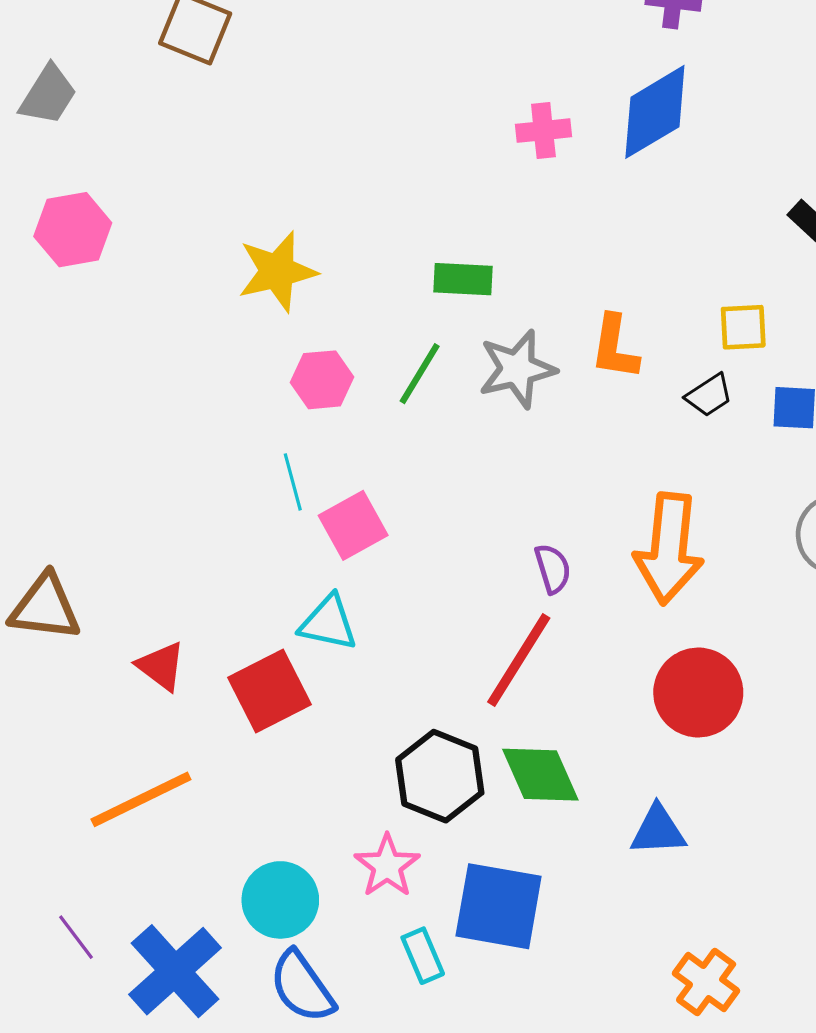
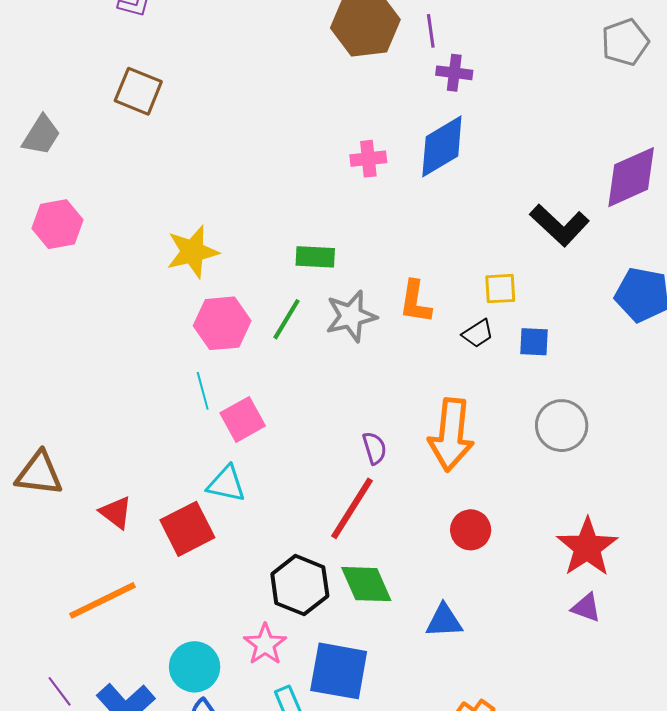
pink hexagon: (322, 380) -> (222, 323), size x1.4
red circle: (698, 693) -> (471, 530), size x0.7

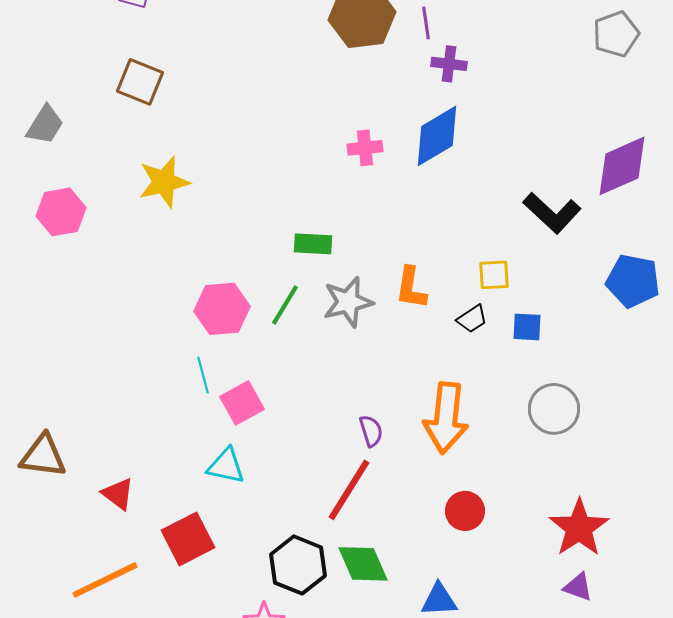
yellow star: (192, 252) -> (164, 182), moved
red square: (187, 529) -> (188, 539), moved

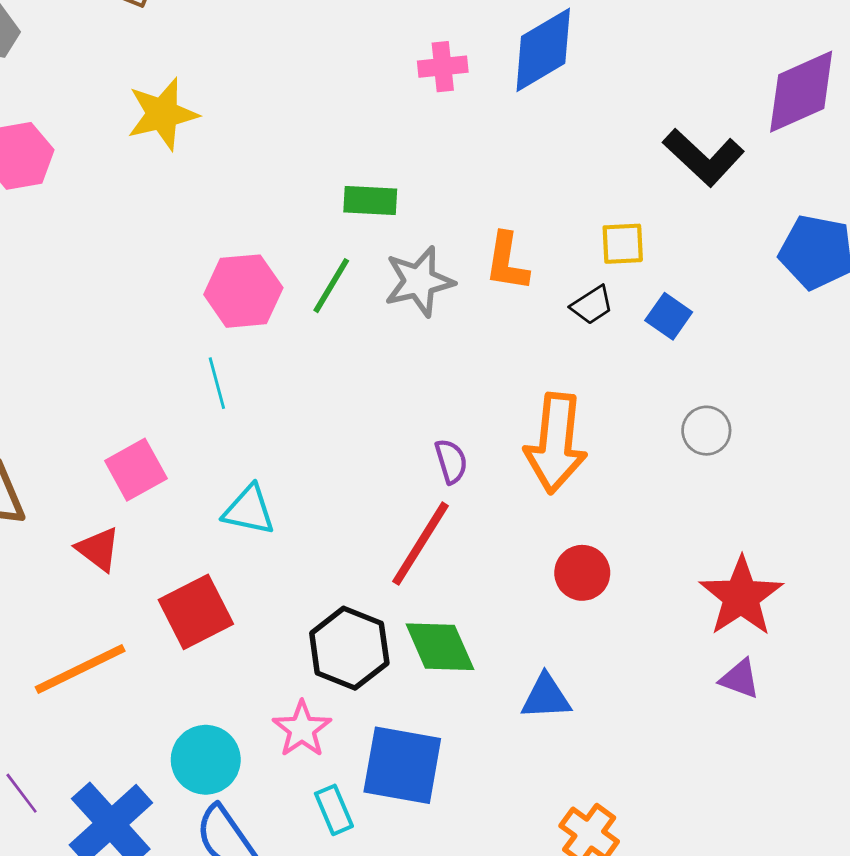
blue square: (527, 327) -> (669, 316), turned 32
pink square: (242, 403) -> (136, 470), moved
gray circle: (554, 409) -> (706, 431), size x0.7

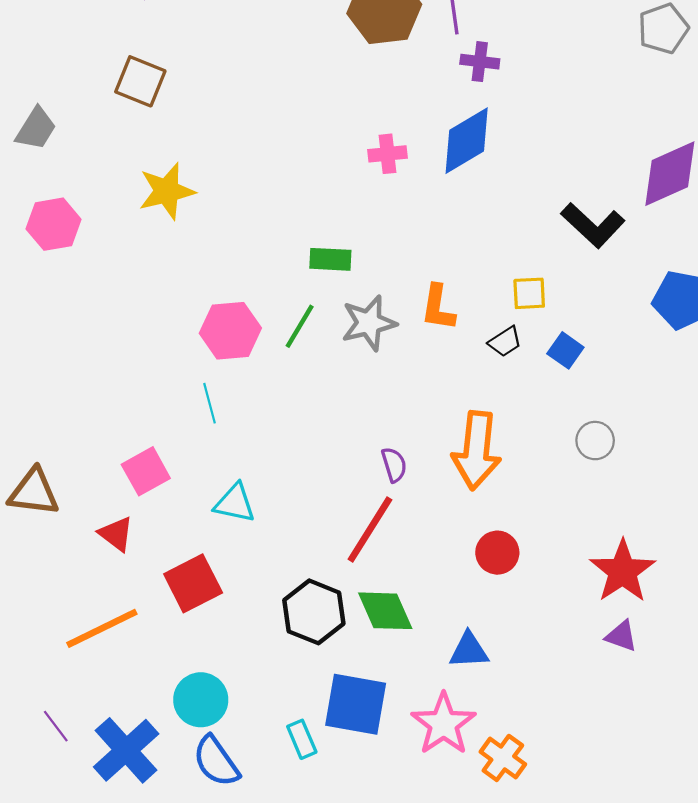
pink star: (302, 729) -> (444, 724), moved, size x1.4

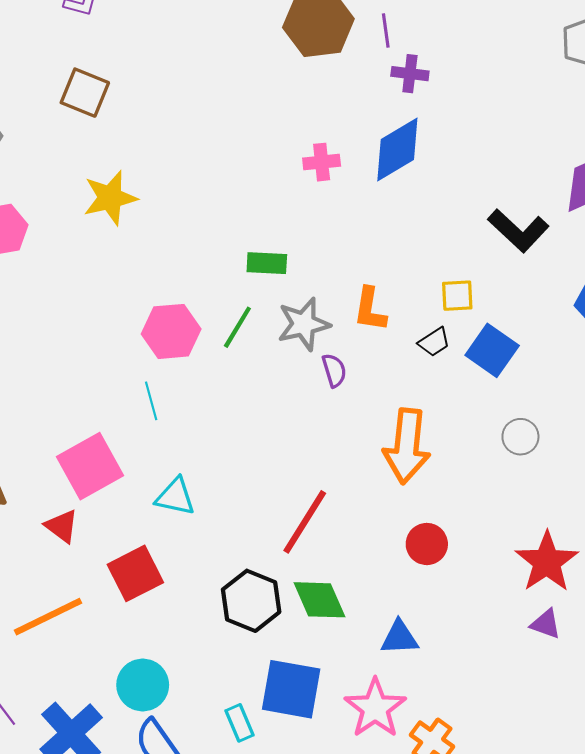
blue square: (565, 350) -> (492, 350), size x1.5
purple semicircle: (394, 465) -> (334, 370), moved
pink square: (146, 471) -> (90, 466), size x1.4

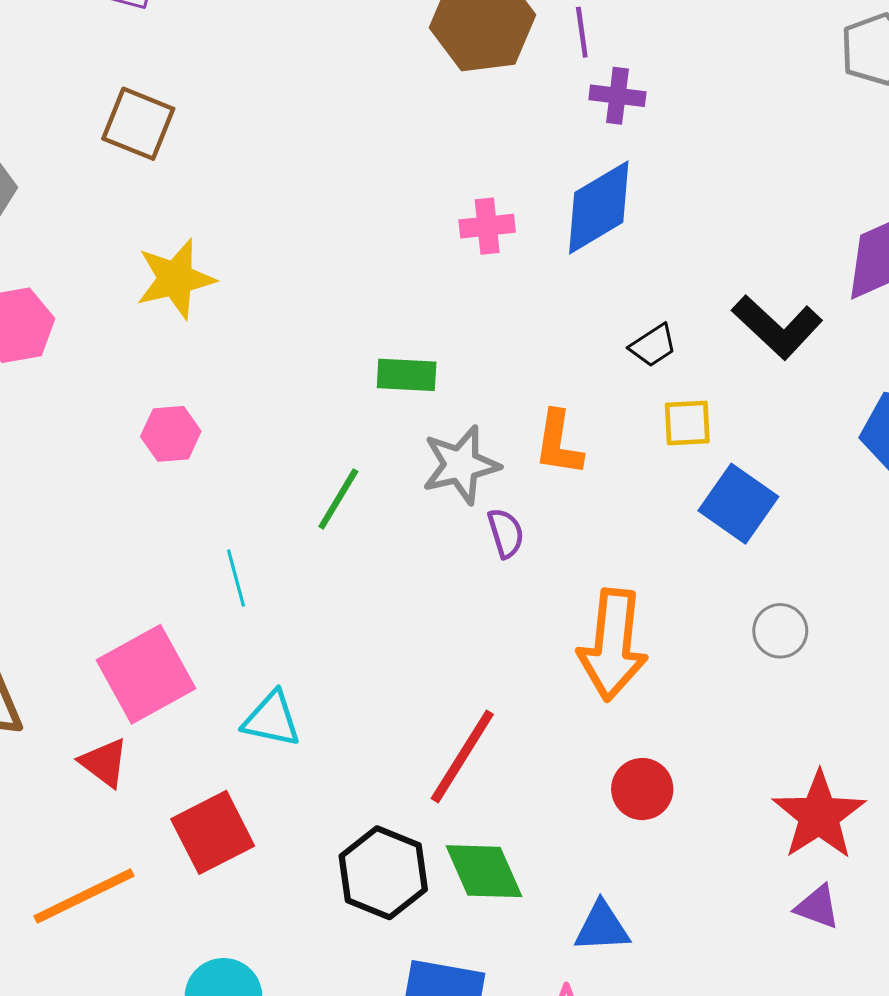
green line: (237, 327) -> (338, 499), moved
pink hexagon: (171, 331) -> (171, 434), moved, size x0.7
black trapezoid: (434, 342) -> (653, 345), moved

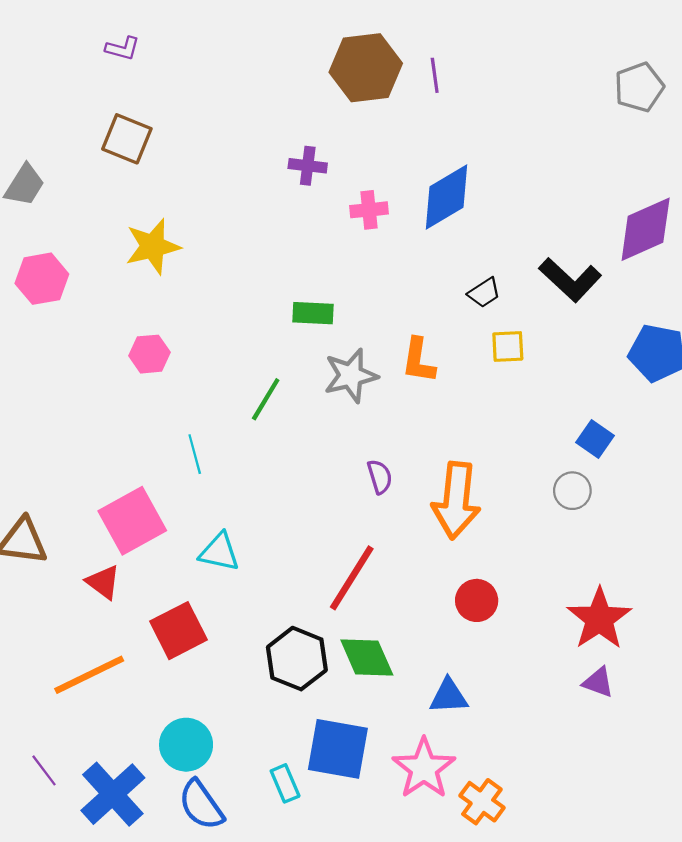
purple cross: (617, 96) -> (308, 166), moved
blue square: (738, 504) -> (595, 439), moved, size x0.7
purple semicircle: (506, 533) -> (380, 477), moved

